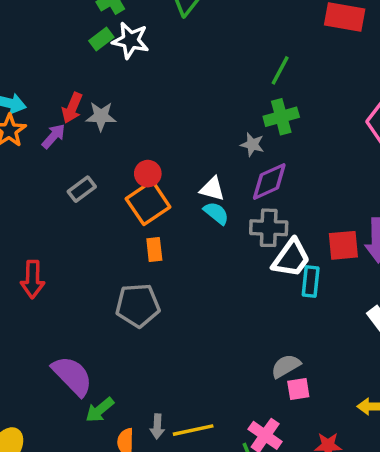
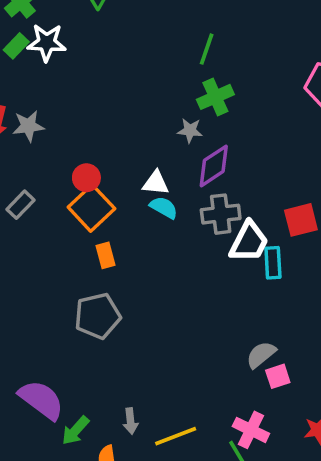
gray arrow: (157, 427) -> (131, 421), moved

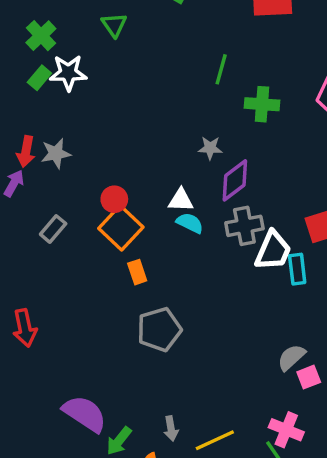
green cross: (215, 97) -> (262, 104), moved, turned 32
gray pentagon: (98, 316) -> (159, 329), moved

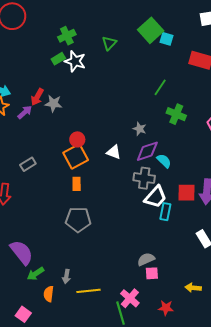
cyan semicircle: (190, 223) -> (164, 161), moved
gray rectangle: (53, 229) -> (28, 164), moved

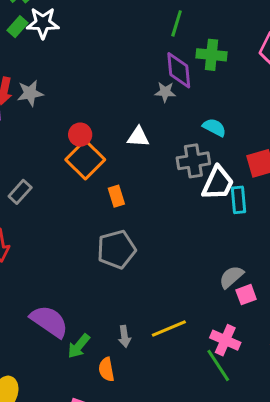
purple diamond: (147, 151) -> (179, 70), moved, turned -60
orange rectangle: (77, 184) -> (116, 196), moved
yellow line: (89, 291) -> (169, 328), moved

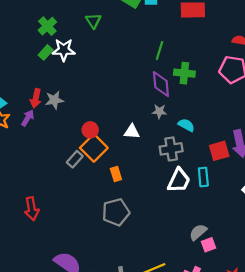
gray star: (165, 92) -> (159, 111), moved
white trapezoid: (218, 183) -> (179, 180), moved
gray rectangle: (20, 192) -> (75, 159), moved

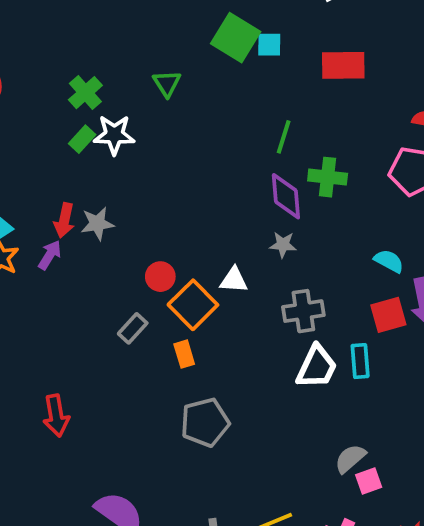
cyan semicircle: (186, 125) -> (389, 261), moved
orange square: (94, 148) -> (193, 305), moved
orange rectangle: (116, 174) -> (184, 354), moved

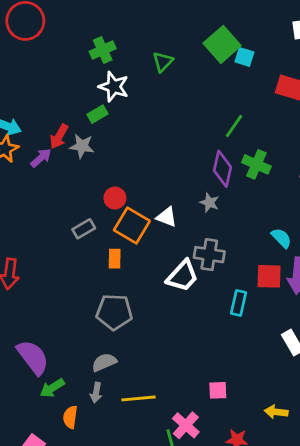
green rectangle: (82, 139) -> (97, 114), moved
orange square: (193, 305) -> (132, 225), turned -32
white trapezoid: (317, 367) -> (182, 276), moved
gray semicircle: (350, 458) -> (104, 362), moved

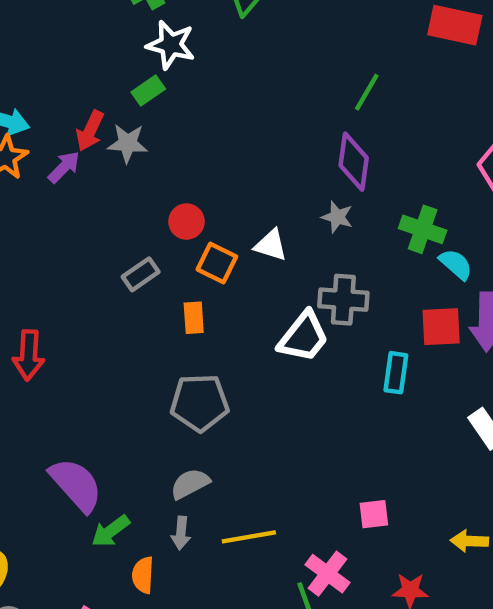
green cross: (256, 164) -> (423, 229), moved
orange square: (132, 225) -> (217, 263), size x0.7

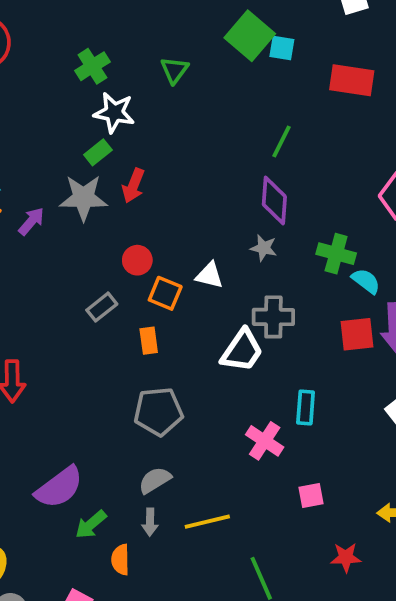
red arrow: (90, 131) -> (133, 186), moved
gray star: (128, 143) -> (83, 198), size x1.4
cyan rectangle: (396, 373) -> (306, 407), moved
purple semicircle: (76, 485) -> (59, 487), turned 99
pink cross: (327, 574) -> (265, 441), moved

